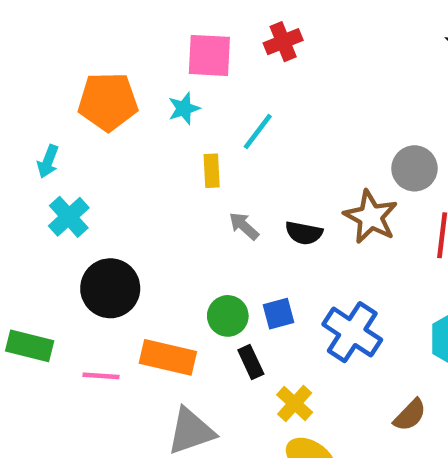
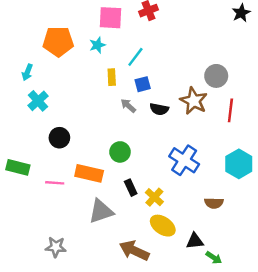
black circle: (110, 288) -> (59, 138), size x0.7
blue square: (278, 314) -> (143, 84), moved
black rectangle: (251, 362) -> (131, 188), moved
brown semicircle: (410, 415) -> (214, 203), turned 48

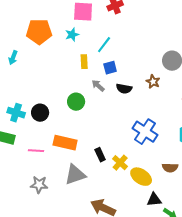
cyan cross: (38, 101) -> (16, 113), moved, turned -30
brown star: (194, 101) -> (153, 82), size x0.6
green circle: (120, 152) -> (76, 102), moved
yellow ellipse: (163, 226) -> (141, 177), moved
gray star: (56, 247) -> (39, 185), moved

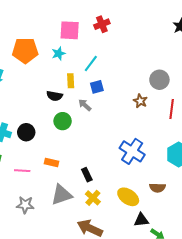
black semicircle: (124, 89) -> (54, 96), moved
orange rectangle: (65, 143) -> (51, 162), size x0.6
yellow cross: (120, 163) -> (93, 198), moved

